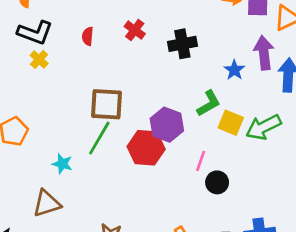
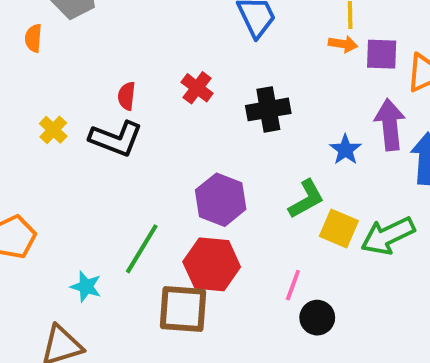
black L-shape: (35, 33) -> (116, 139), moved
brown square: (106, 104) -> (183, 309), moved
purple hexagon: (167, 125) -> (221, 200), moved

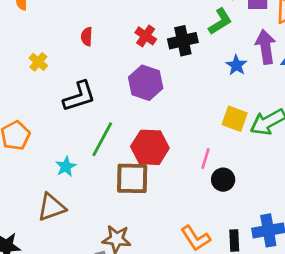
red cross: (197, 88) -> (146, 36), moved
black L-shape: (116, 139) -> (79, 96), moved, turned -36
green L-shape: (306, 199) -> (220, 21), moved
purple hexagon: (221, 200) -> (146, 83), moved
cyan star: (86, 287) -> (66, 167), turned 30

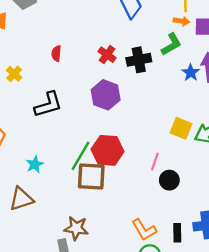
blue star: (236, 65) -> (191, 73), moved
green line: (102, 139) -> (80, 156), moved

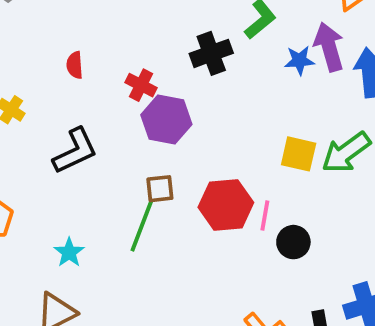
red cross: (107, 55) -> (141, 85), moved
blue star: (191, 73) -> (299, 60), turned -30
red hexagon: (108, 150) -> (226, 205), moved
brown square: (91, 177) -> (160, 189), moved, size x0.6

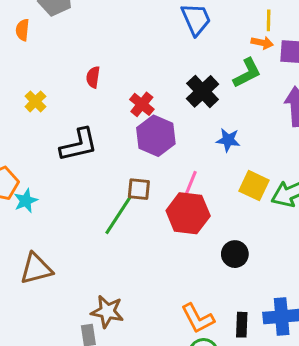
black cross: (211, 53) -> (203, 91), turned -36
blue star: (299, 60) -> (228, 140), moved
pink line: (265, 216) -> (191, 183), moved
cyan star: (69, 252) -> (26, 201), moved

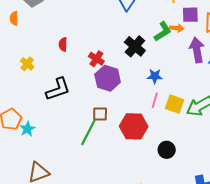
orange arrow: (262, 43) -> (177, 28), moved
pink line: (191, 183) -> (155, 100), moved

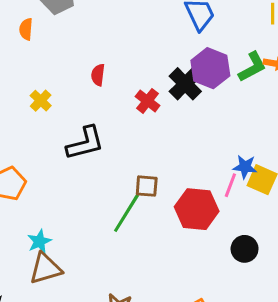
black cross: (135, 46) -> (185, 84), moved
blue star: (155, 76) -> (245, 167), moved
purple hexagon: (108, 78) -> (210, 68), moved
pink line: (155, 100) -> (230, 185), moved
cyan star: (27, 129) -> (39, 241), moved

